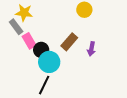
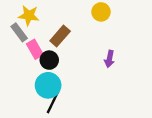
brown rectangle: (69, 42) -> (60, 36), moved
cyan circle: (49, 62) -> (48, 85), moved

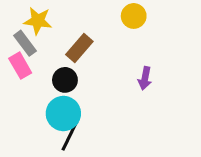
pink rectangle: (35, 49) -> (20, 66), moved

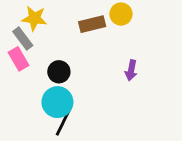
brown rectangle: (79, 48) -> (92, 24), moved, turned 35

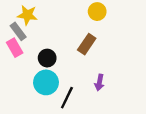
brown rectangle: (92, 24) -> (87, 44), moved, turned -42
purple arrow: (131, 70) -> (99, 82), moved
black line: (63, 122) -> (67, 98), moved

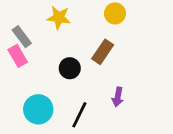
yellow star: (27, 15) -> (59, 18), moved
black circle: (47, 58) -> (70, 68), moved
cyan circle: (46, 82) -> (38, 109), moved

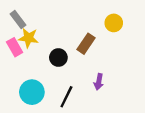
yellow circle: (115, 13) -> (114, 23), moved
yellow star: (59, 18) -> (28, 38), moved
gray rectangle: (22, 37) -> (18, 19), moved

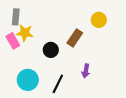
gray rectangle: (18, 19) -> (16, 17), turned 42

